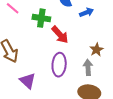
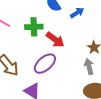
purple ellipse: (59, 65) -> (45, 64), moved, turned 55

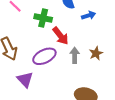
gray arrow: (89, 66) -> (75, 55), moved

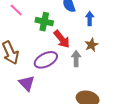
blue arrow: (89, 15) -> (90, 19), turned -72
brown star: (96, 53) -> (91, 45), moved

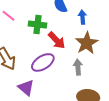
brown star: (91, 45) -> (87, 43), size x1.6
gray arrow: (76, 59) -> (78, 67), moved

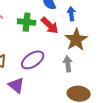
red arrow: (57, 40) -> (50, 25), moved

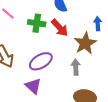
blue arrow: (71, 14) -> (98, 24), moved
purple triangle: (16, 85) -> (33, 86), moved

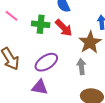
purple triangle: (33, 86) -> (40, 87), turned -30

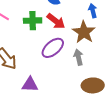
purple ellipse: (46, 62) -> (53, 48), moved
purple triangle: (40, 87) -> (30, 85), moved

